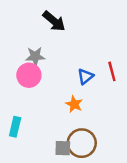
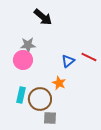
red line: (112, 71) -> (89, 57), turned -49
cyan rectangle: (15, 127) -> (21, 95), moved
brown circle: (82, 143) -> (40, 99), moved

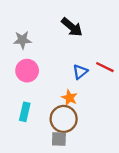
black arrow: (43, 17) -> (72, 27), moved
gray star: (28, 45) -> (22, 40), moved
brown circle: (40, 99) -> (64, 119), moved

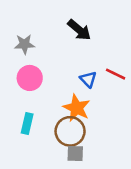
blue triangle: (80, 72) -> (88, 79), turned -35
orange star: (70, 98) -> (77, 108), size x1.5
gray square: (59, 139) -> (75, 153), moved

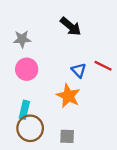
brown circle: (70, 131) -> (30, 128), moved

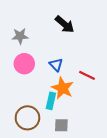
red line: (103, 66) -> (87, 75), moved
blue triangle: (79, 70) -> (56, 65), moved
cyan rectangle: (24, 110) -> (51, 101), moved

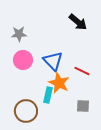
black arrow: (65, 24) -> (78, 22), moved
blue triangle: (56, 65) -> (53, 61), size x1.5
gray square: (61, 125) -> (83, 106), moved

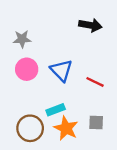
black arrow: (78, 22) -> (90, 25), turned -30
orange star: (59, 83) -> (66, 128), moved
cyan rectangle: (48, 95) -> (56, 110), turned 56

